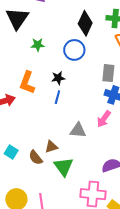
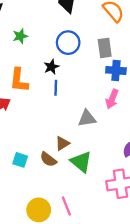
blue circle: (74, 50) -> (68, 43), moved

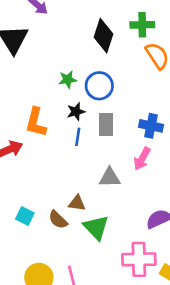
green star: (20, 36) -> (68, 79), moved
gray rectangle: (105, 48) -> (106, 124), moved
brown triangle: (62, 143) -> (77, 203), turned 32

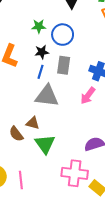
gray triangle: (110, 178) -> (47, 96), moved, size x1.4

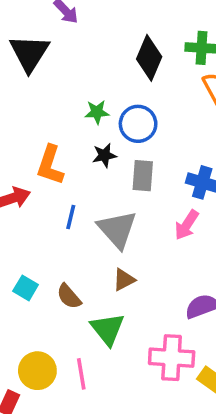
blue line: (40, 72) -> (71, 217), moved
gray triangle: (47, 96) -> (117, 229), turned 45
brown triangle: (33, 123) -> (124, 280), moved, turned -40
green triangle: (45, 144) -> (108, 329), moved

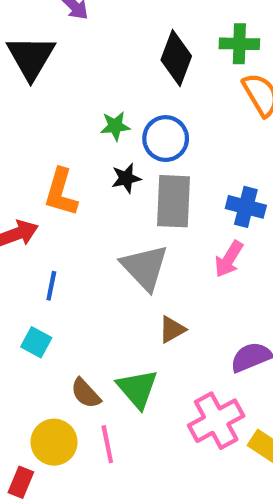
gray rectangle: (143, 176) -> (174, 201), size x1.4
blue line: (71, 217) -> (51, 286), moved
brown triangle: (124, 280) -> (172, 329), moved
brown semicircle: (69, 296) -> (86, 393), moved
pink cross: (172, 358) -> (216, 421), turned -30

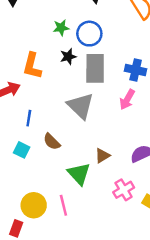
brown triangle: (172, 329) -> (102, 156), moved
brown semicircle: (86, 393) -> (52, 142), moved
pink cross: (216, 421) -> (124, 190), size x0.7

